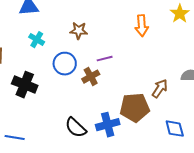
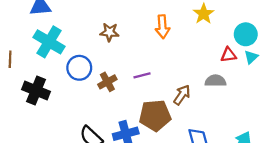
brown star: (79, 31) -> (110, 32), moved
cyan cross: (37, 40) -> (49, 42), size x1.8
purple line: (105, 59) -> (142, 75), moved

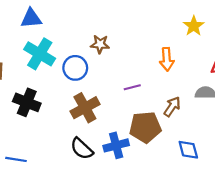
orange arrow: (162, 27) -> (167, 59), moved
blue circle: (79, 68) -> (75, 68), moved
brown cross: (107, 82) -> (85, 108), moved, size x1.5

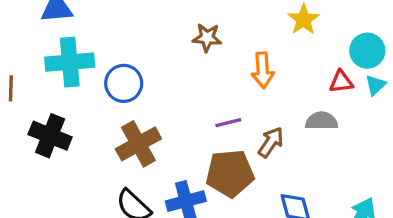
brown star: (100, 44) -> (207, 38), moved
cyan cross: (40, 54) -> (70, 62), turned -36
purple line: (132, 87) -> (228, 123), moved

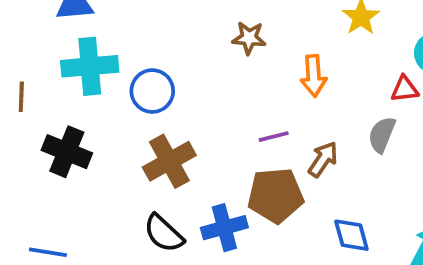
gray semicircle: (322, 121) -> (382, 135), turned -68

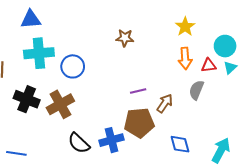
orange arrow: (314, 76) -> (185, 58), moved
brown cross: (169, 161) -> (60, 104), moved

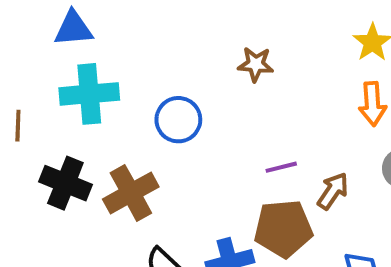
blue circle: (73, 66) -> (178, 120), moved

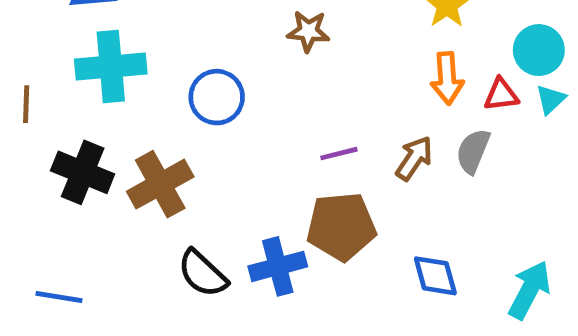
brown arrow: (333, 191) -> (414, 158), moved

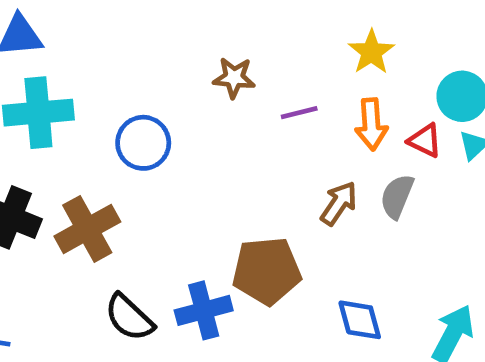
red triangle: (501, 95) -> (425, 141), turned 33
purple line: (339, 154) -> (299, 113), moved

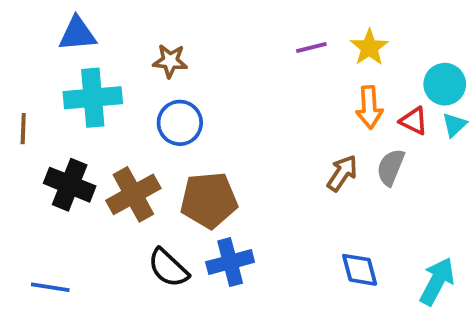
brown star: (234, 78) -> (170, 61), moved
purple line: (299, 113) -> (311, 47), moved
brown pentagon: (267, 271) -> (209, 200), moved

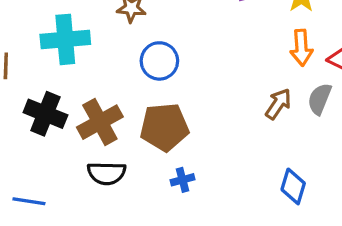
blue circle: (180, 123) -> (159, 61), moved
blue cross: (230, 262) -> (183, 180), size x0.6
black semicircle: (168, 268) -> (107, 173), moved, turned -42
blue diamond: (360, 270) -> (293, 186), turned 32

